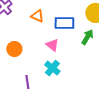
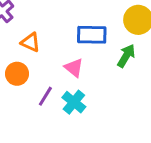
orange triangle: (37, 16) -> (30, 42), moved
purple line: (27, 82) -> (45, 96), moved, turned 40

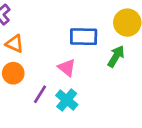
orange triangle: (30, 42) -> (15, 44), moved

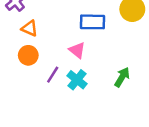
green arrow: (116, 56) -> (122, 77), moved

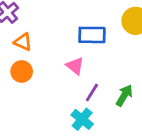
purple line: (53, 75) -> (92, 93), moved
cyan cross: (77, 80) -> (82, 119), moved

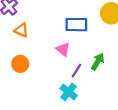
orange circle: (22, 71) -> (20, 64), moved
green arrow: (124, 95) -> (98, 62), moved

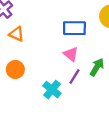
pink triangle: (63, 49) -> (71, 54), moved
cyan cross: (69, 92) -> (52, 90), moved

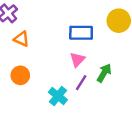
pink triangle: (71, 54) -> (77, 60), turned 35

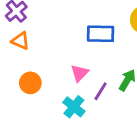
orange triangle: (21, 39) -> (21, 41), moved
pink triangle: (77, 60) -> (79, 73), moved

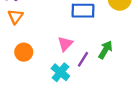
orange triangle: (21, 41) -> (15, 17), turned 42

